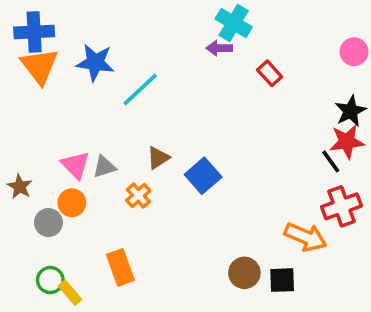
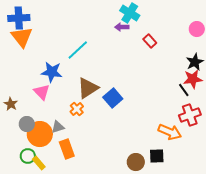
blue star: (95, 63) -> (52, 72), moved
brown triangle: (158, 158) -> (88, 88), size x1.6
gray triangle: (104, 167) -> (58, 127), moved
orange circle: (72, 203) -> (40, 134), moved, size x1.6
brown circle: (244, 273) -> (136, 162), moved

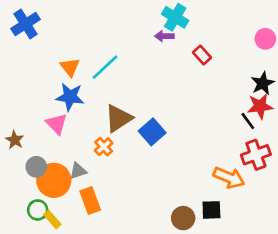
blue cross: (19, 18) -> (26, 24), turned -30
orange triangle: (22, 37) -> (70, 67), moved, size x0.7

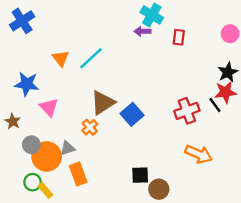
red rectangle: (202, 55) -> (179, 37), moved, turned 49
blue star: (70, 97) -> (27, 84), moved
red cross: (256, 155) -> (187, 111), moved
black square: (211, 210) -> (140, 175), moved

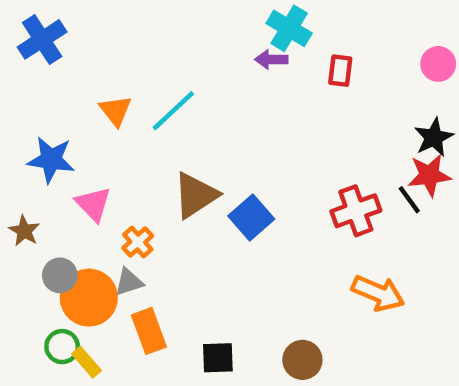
orange cross: (90, 127) -> (138, 242), moved
black square: (140, 175) -> (218, 358), moved

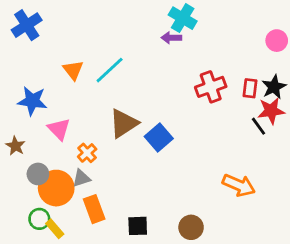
red rectangle: (340, 71) -> (250, 88), moved
red cross: (356, 211) -> (211, 87), moved

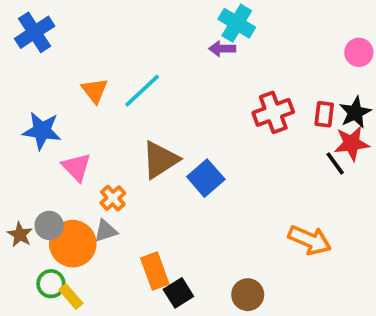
brown star: (15, 146) -> (20, 235), moved
orange rectangle: (94, 209) -> (155, 271), moved
black square: (138, 226) -> (178, 293), turned -30

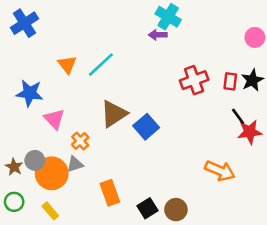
red star: (352, 143) -> (250, 132), moved
green circle: (51, 284) -> (14, 202), moved
black square: (178, 293) -> (147, 208), moved

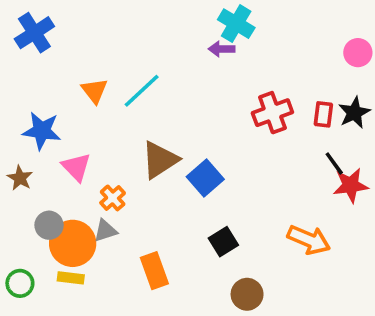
brown star: (14, 167) -> (20, 178), moved
black square: (147, 208) -> (223, 242), moved
yellow rectangle: (50, 211) -> (71, 278), moved, turned -42

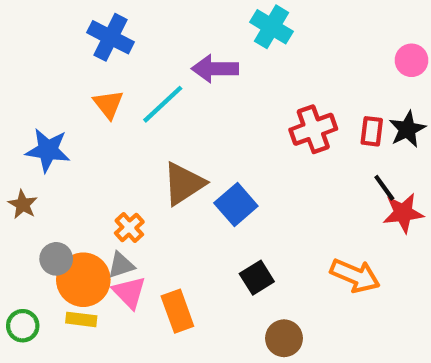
blue cross: (34, 33) -> (111, 37), moved, turned -30
purple arrow: (222, 49) -> (215, 69), moved, size x1.5
pink triangle: (76, 167) -> (129, 292), moved

